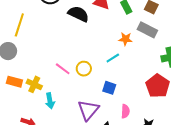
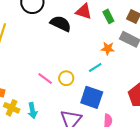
yellow cross: (34, 84) -> (12, 108), moved
blue square: (109, 88) -> (92, 97), size x1.6

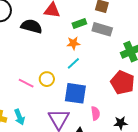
green rectangle: (108, 16) -> (79, 24), moved, turned -72
orange star: (108, 49) -> (73, 43), moved

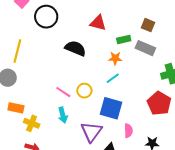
black semicircle: (32, 26) -> (75, 48), moved
cyan arrow: (19, 117) -> (63, 115), moved

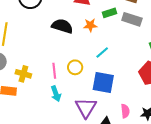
orange star: (115, 58) -> (90, 25), moved
pink line: (63, 92) -> (54, 71), turned 56
yellow cross: (32, 123) -> (23, 74), moved
pink semicircle: (128, 131) -> (125, 111), moved

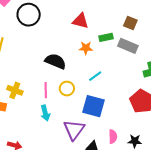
black semicircle: (62, 26) -> (55, 61), moved

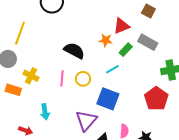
red triangle: (80, 21) -> (121, 26), moved, turned -42
brown square: (130, 23) -> (148, 11), moved
green rectangle: (106, 37) -> (126, 50), moved, turned -40
cyan arrow: (45, 113) -> (45, 112), moved

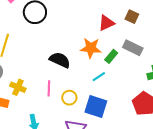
red triangle: (121, 26) -> (106, 23), moved
orange star: (106, 40) -> (91, 48), size x1.5
yellow circle: (83, 79) -> (69, 98), moved

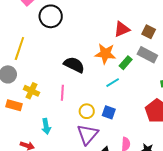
brown square: (132, 17) -> (149, 32), moved
yellow circle: (69, 98) -> (87, 111), moved
blue square: (96, 106) -> (109, 112), size x0.6

